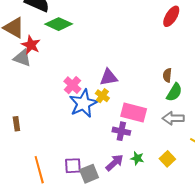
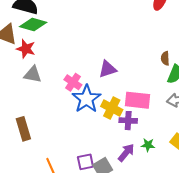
green diamond: (59, 24) -> (33, 24), moved
gray triangle: (22, 58) -> (33, 74), moved
yellow cross: (102, 96) -> (112, 108), moved, size x1.5
brown rectangle: (16, 124) -> (23, 129), size x1.6

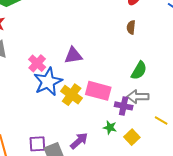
brown semicircle: (165, 58) -> (131, 27), moved
purple cross: (128, 121) -> (124, 106), moved
green star: (148, 145) -> (110, 127), moved

